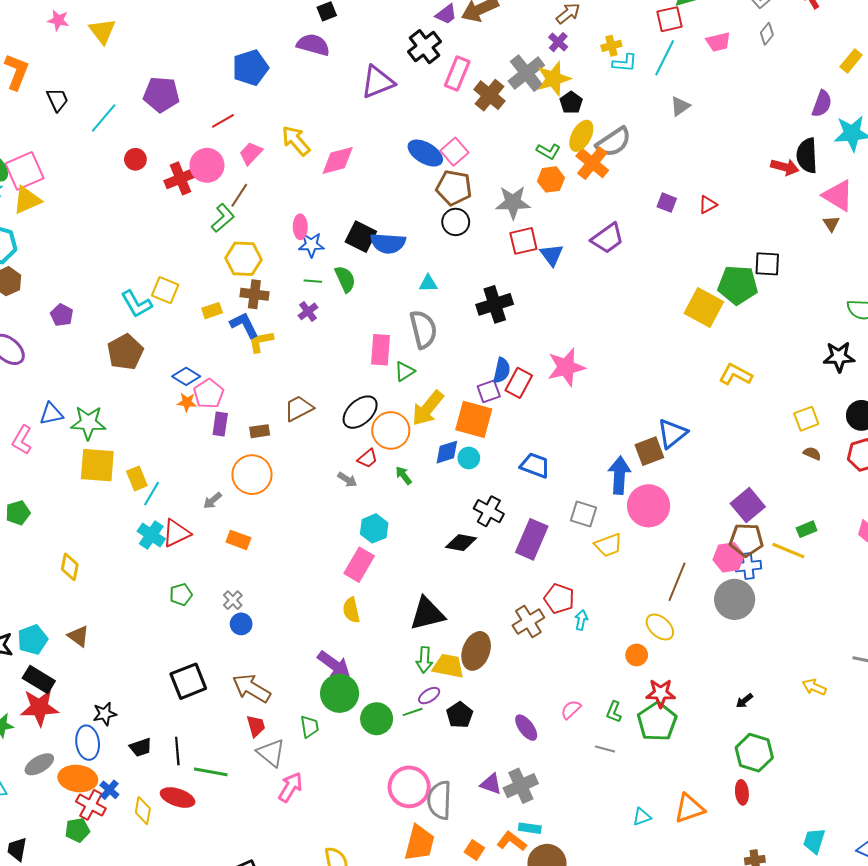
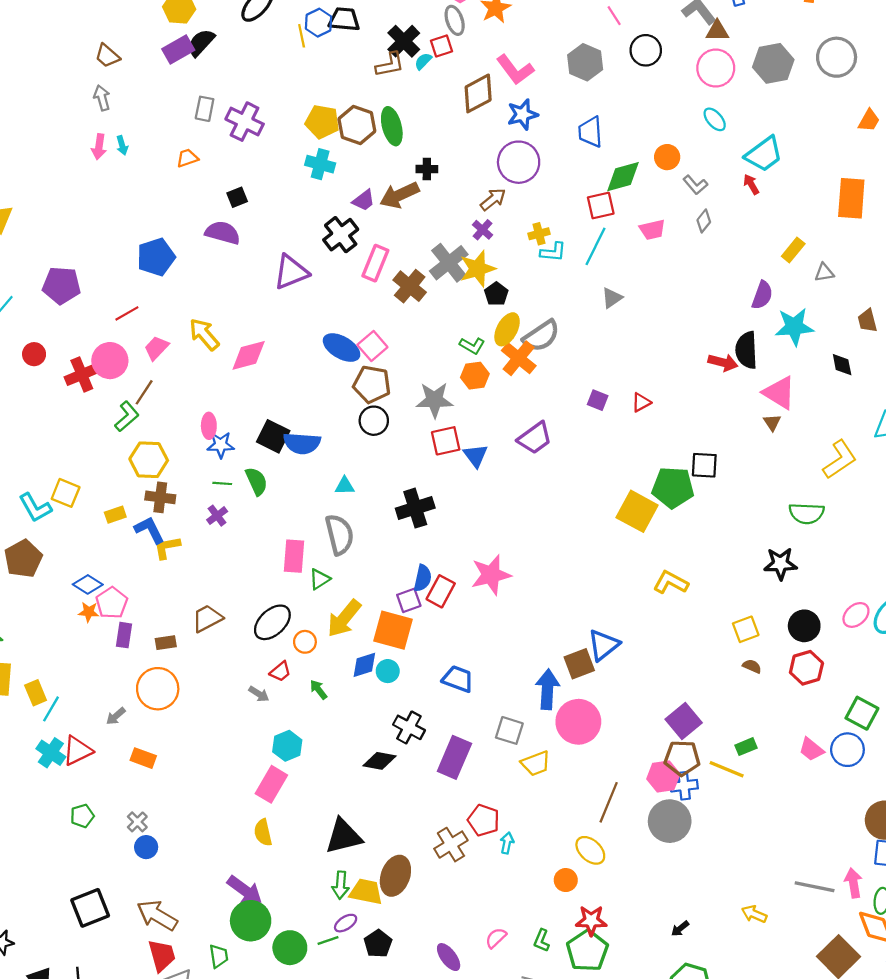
orange circle: (391, 430) -> (305, 642), size x0.6
red trapezoid: (256, 726) -> (162, 955), size x1.4

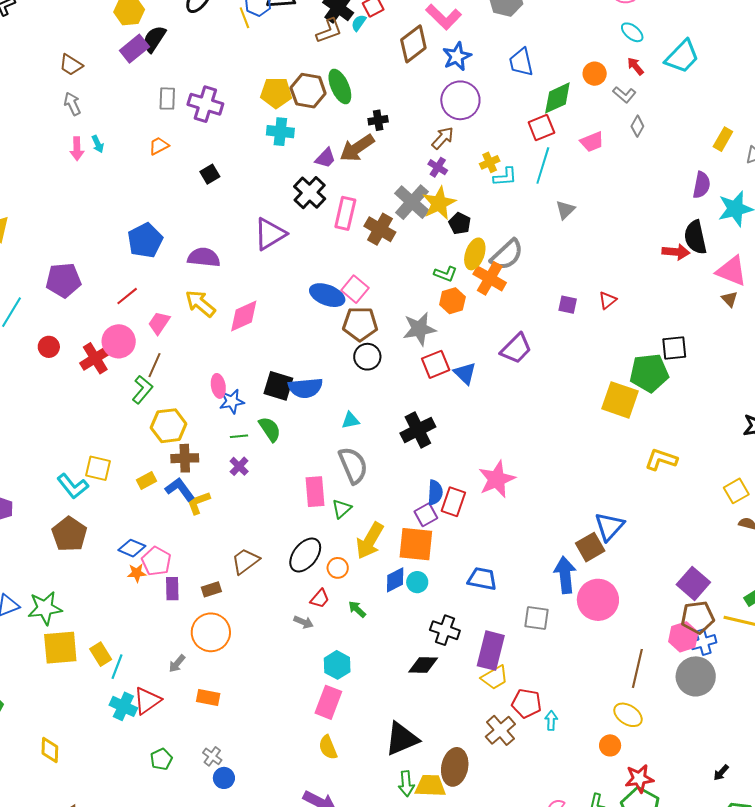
red arrow: (751, 184) -> (635, 66), moved
purple semicircle: (223, 233) -> (204, 257), moved
yellow trapezoid: (536, 763) -> (495, 677), moved

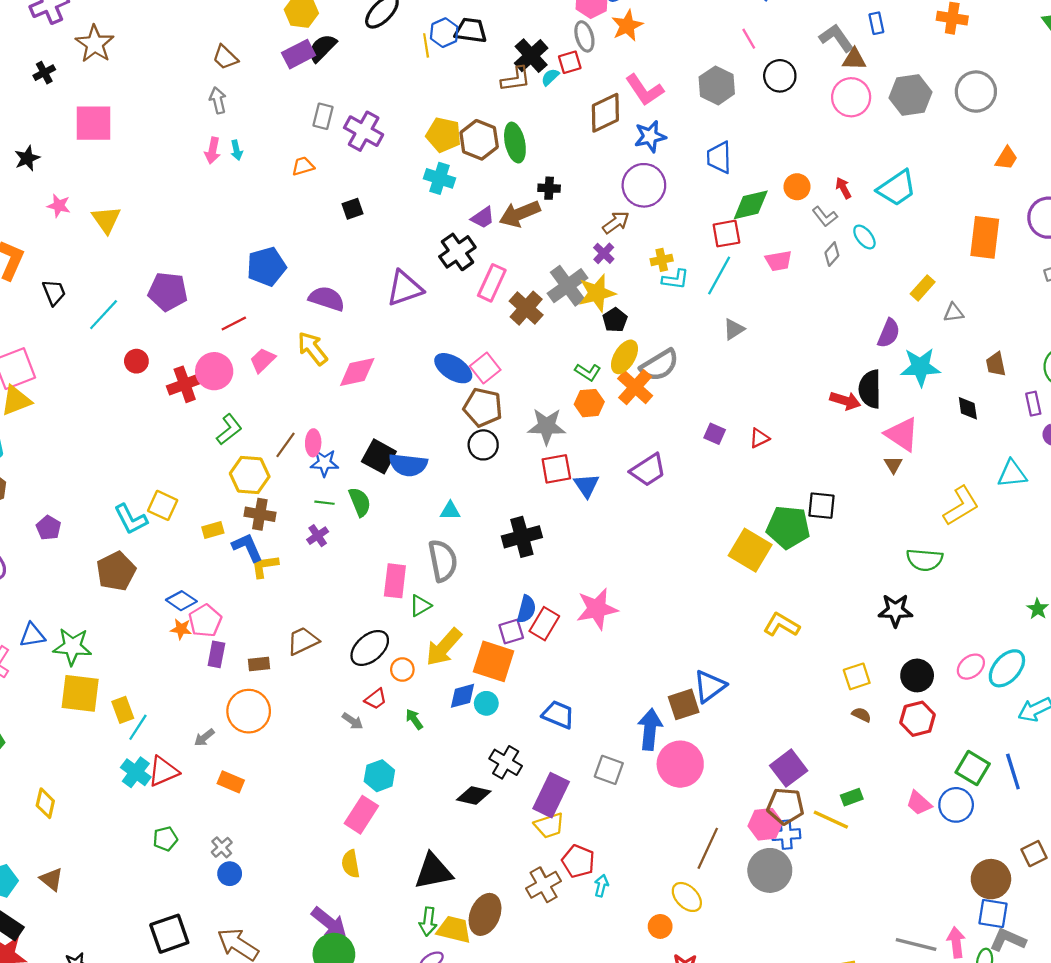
cyan ellipse: (632, 32) -> (864, 237), moved
brown line: (154, 365) -> (286, 445), moved

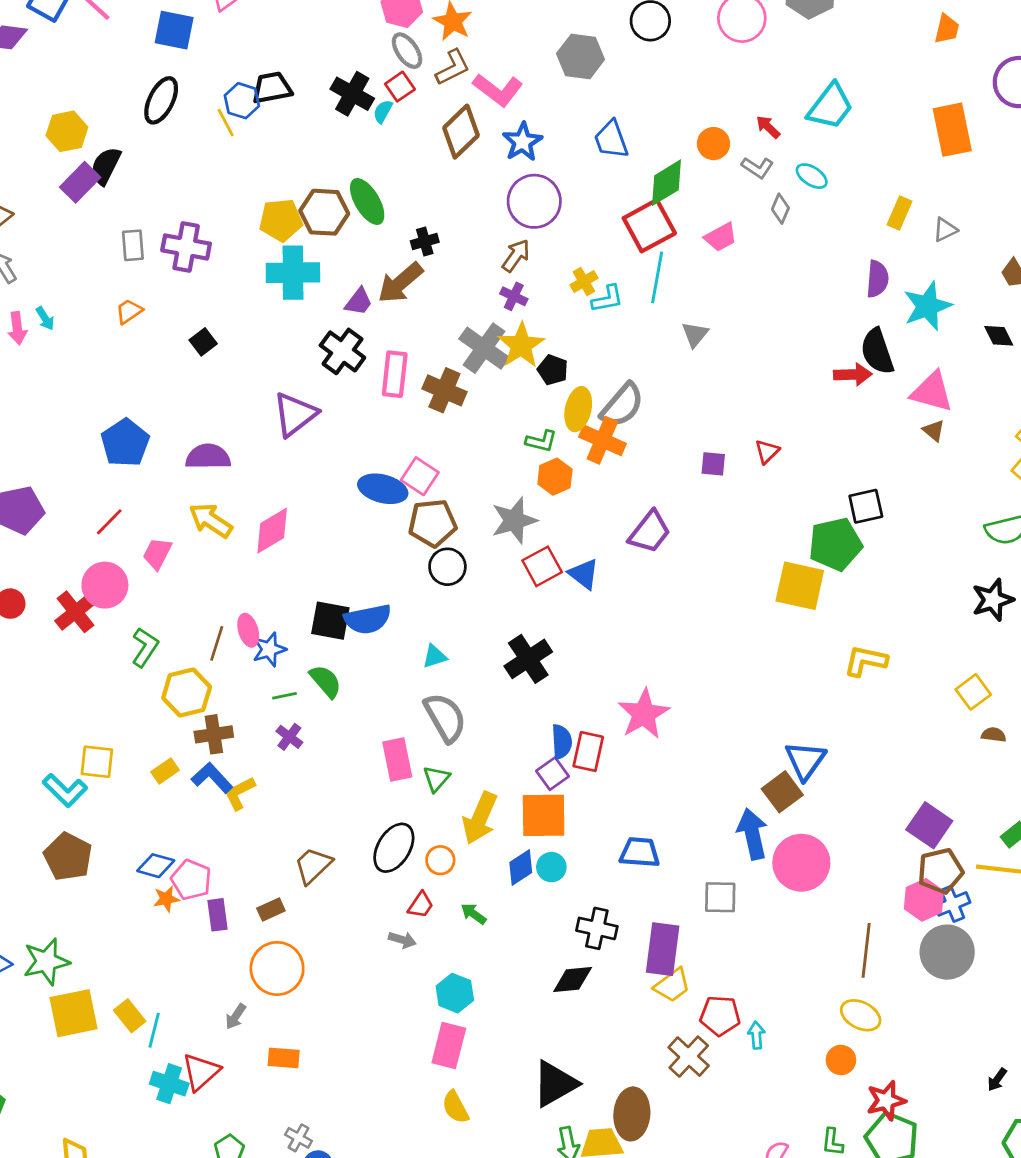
brown L-shape: (516, 79) -> (453, 67), moved
cyan cross: (439, 178) -> (293, 273), size x1.4
red square: (726, 234) -> (649, 226), size x1.4

